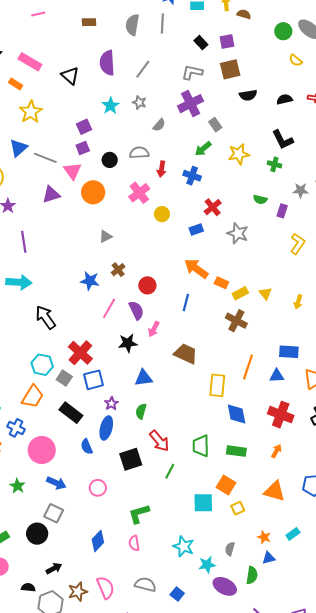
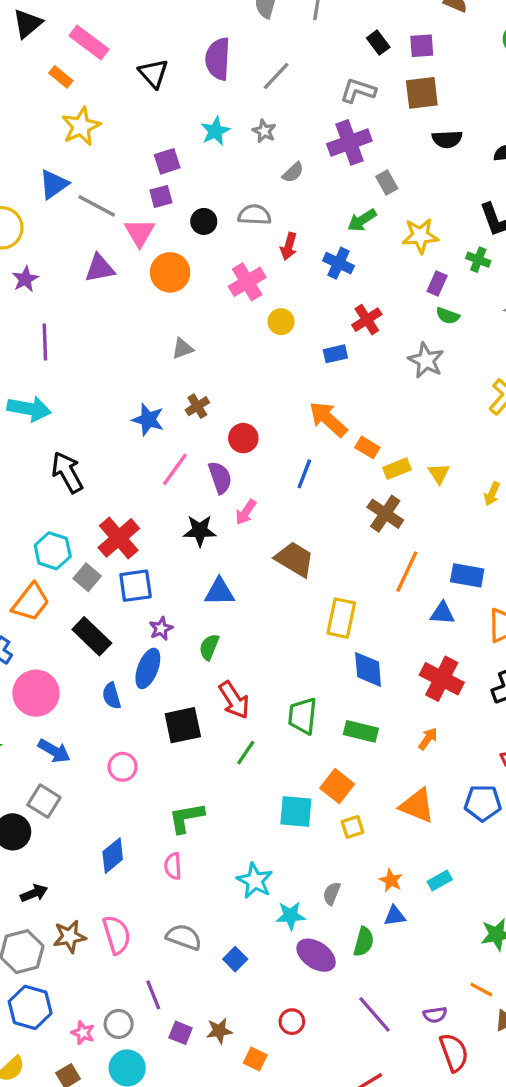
purple rectangle: (282, 211) -> (437, 283), moved
gray star: (238, 233) -> (426, 360), moved
orange line: (248, 367) -> (407, 572), moved

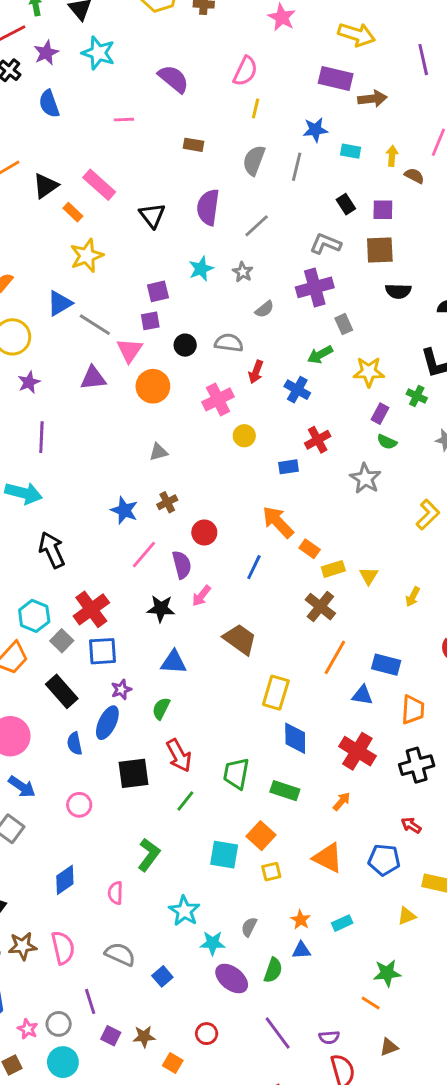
black triangle: (27, 24) -> (46, 186), moved
green L-shape: (186, 818) -> (149, 855), moved, turned 132
orange line: (481, 990) -> (371, 1003), moved

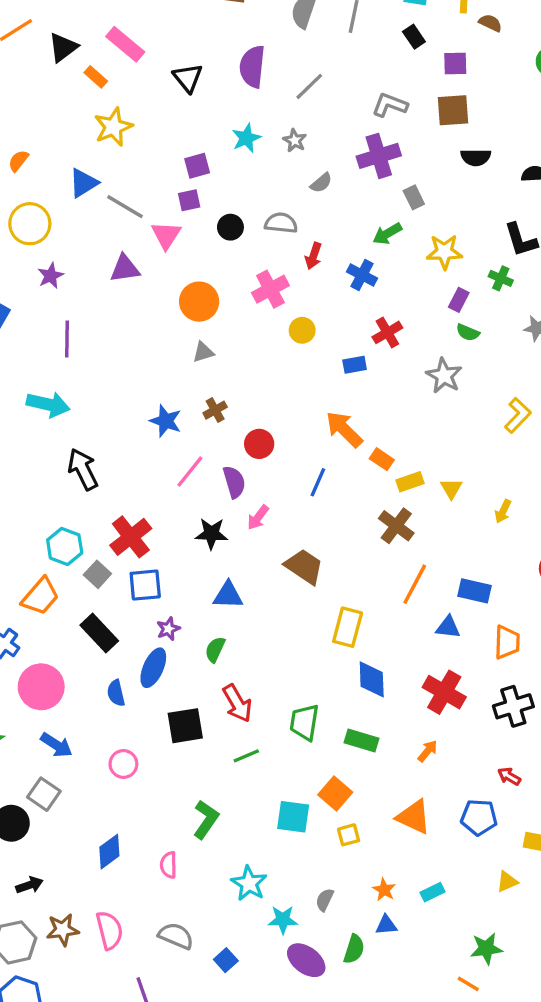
black rectangle: (346, 204) -> (414, 37), moved
orange circle: (153, 386) -> (199, 302), moved
green line: (185, 801) -> (246, 756), turned 30

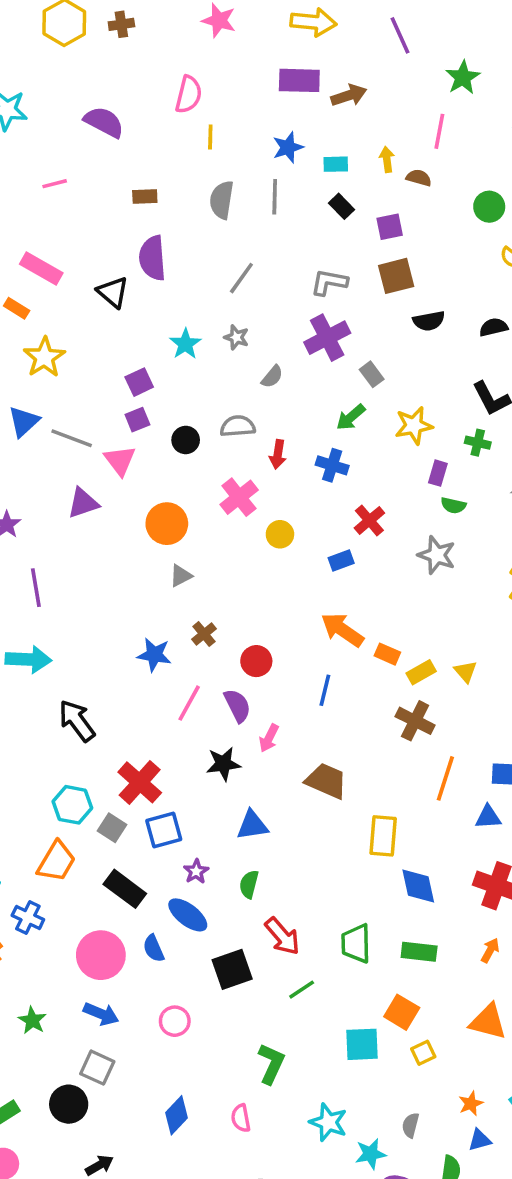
purple semicircle: (252, 67) -> (152, 258), moved
blue ellipse: (153, 668) -> (188, 915), turned -66
pink circle: (41, 687) -> (101, 955), moved
orange star: (384, 890) -> (471, 1103), turned 30

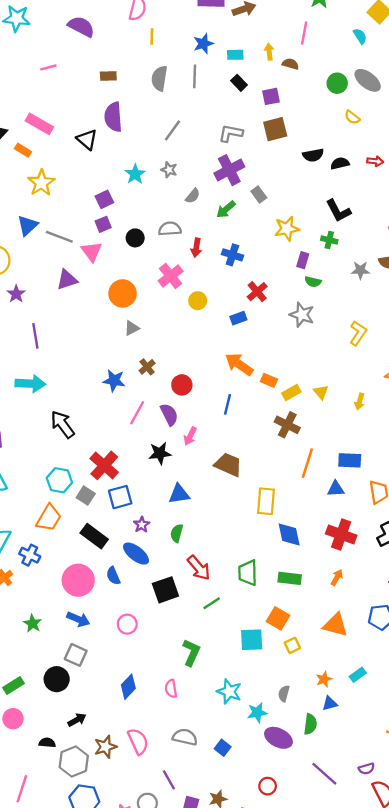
black semicircle: (429, 321) -> (313, 155), moved
green arrow: (351, 417) -> (226, 209), moved

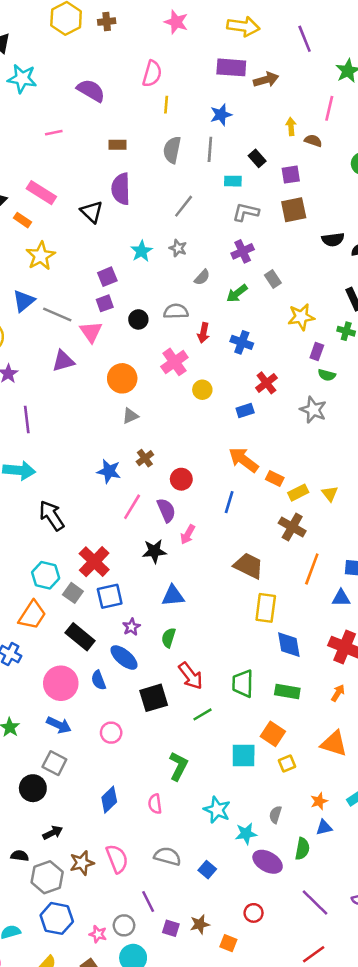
cyan rectangle: (235, 55) -> (233, 181), moved
purple cross: (229, 170) -> (243, 251), size x0.7
brown trapezoid: (228, 465) -> (249, 566), moved

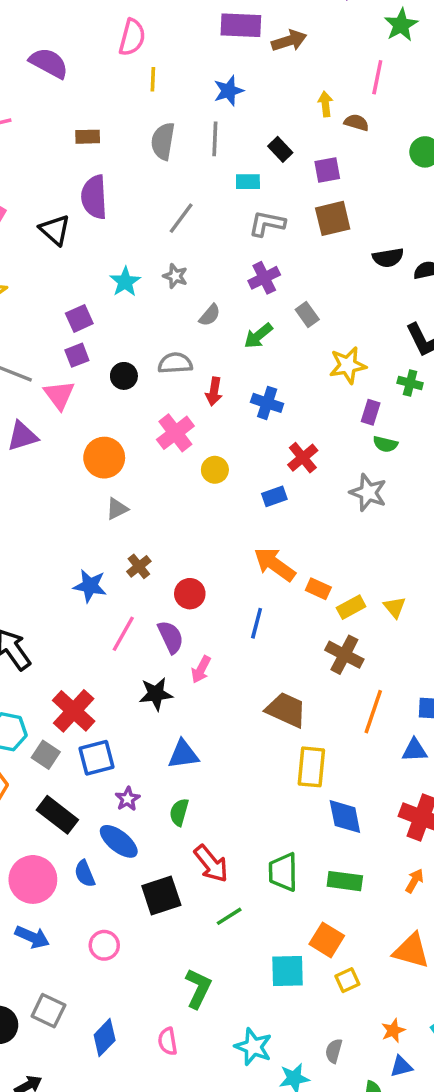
gray square: (54, 763) -> (48, 1011), moved

